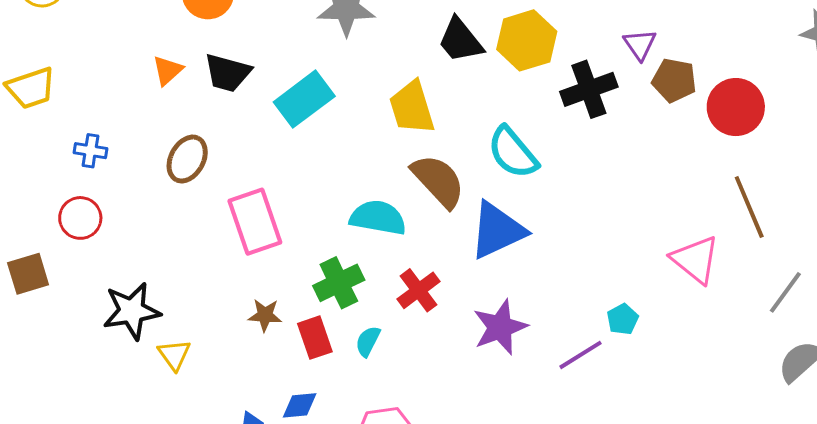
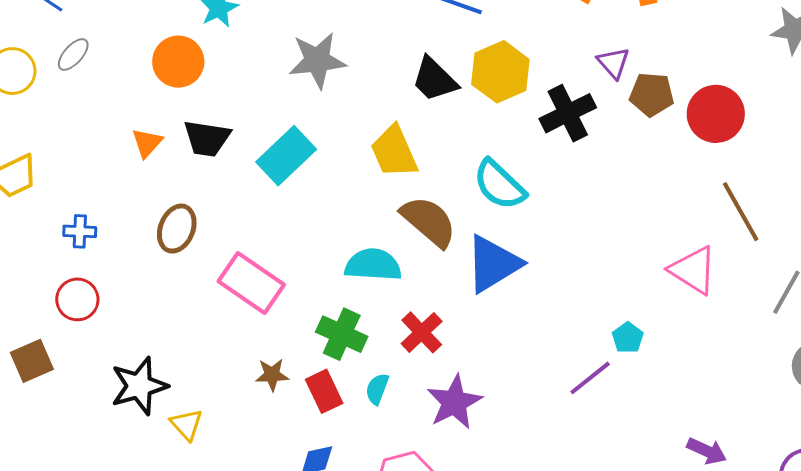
pink rectangle: (255, 222) -> (251, 283), turned -30
green cross: (339, 283) -> (342, 334), turned -33
purple star: (500, 327) -> (454, 402), moved

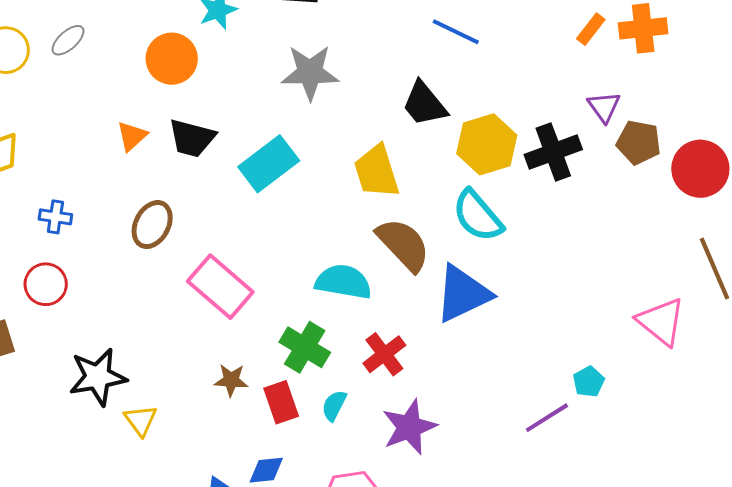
yellow hexagon: (500, 72) -> (487, 144), moved

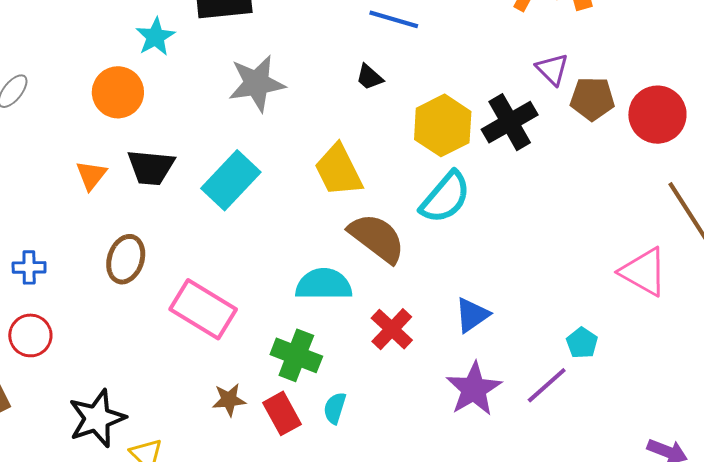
black trapezoid: (424, 104) -> (369, 77), moved, size x0.6
cyan semicircle: (478, 216) -> (445, 197), turned -90
blue triangle: (463, 294) -> (472, 315), moved, size x0.6
red cross: (384, 354) -> (392, 329), moved
purple star: (409, 427) -> (474, 389), moved

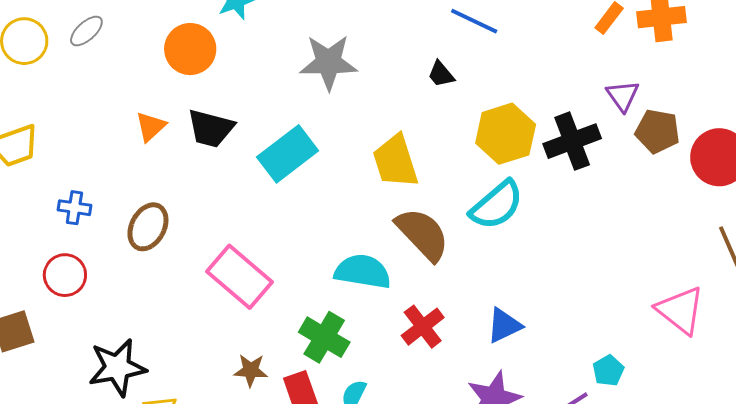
brown ellipse: (126, 259) -> (148, 227), moved

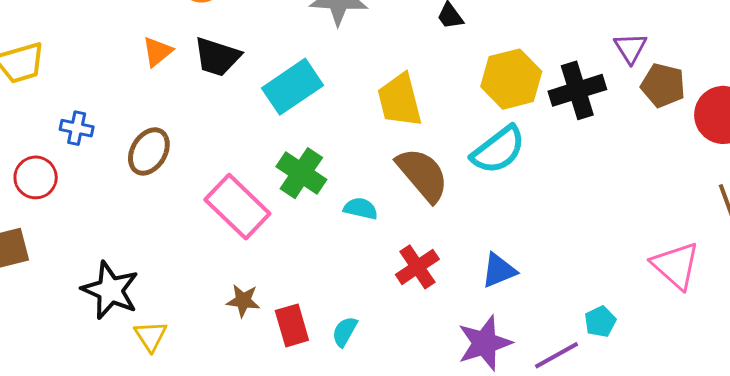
cyan semicircle: (363, 272) -> (361, 209), size x0.6
red circle: (65, 275) -> (36, 177), moved
green cross: (324, 337) -> (301, 173), moved
black star: (117, 368) -> (110, 290), turned 30

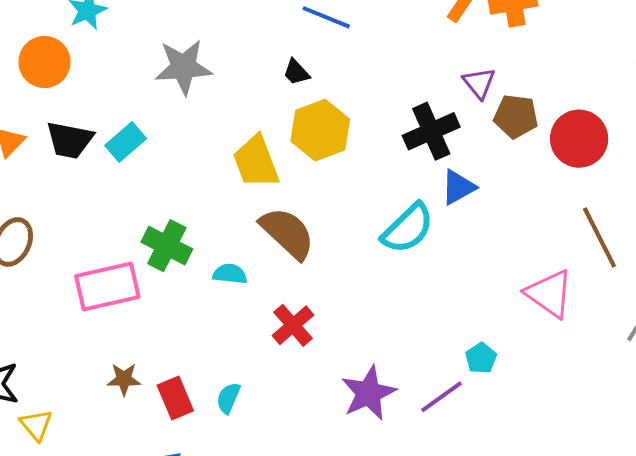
yellow hexagon: (511, 79) -> (320, 130), moved
cyan rectangle: (292, 87) -> (126, 142), moved, size x0.7
cyan semicircle: (498, 150) -> (408, 228), moved
pink rectangle: (237, 207) -> (107, 286), turned -50
blue triangle: (499, 270) -> (458, 187), moved

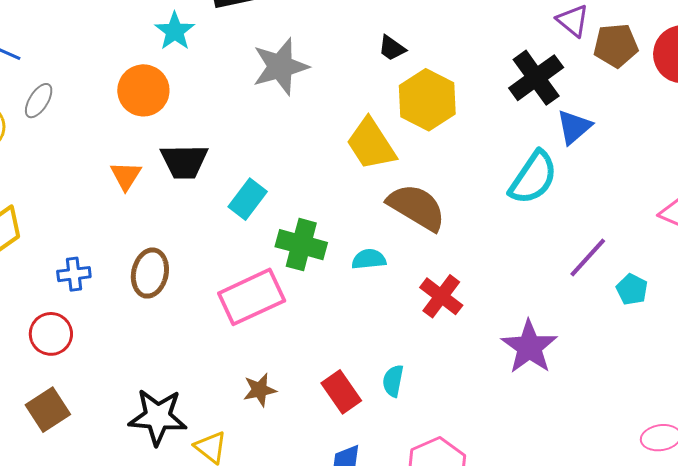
cyan rectangle: (126, 142) -> (248, 199), moved
brown star: (124, 379) -> (260, 390), moved
purple line: (441, 397) -> (588, 258), moved

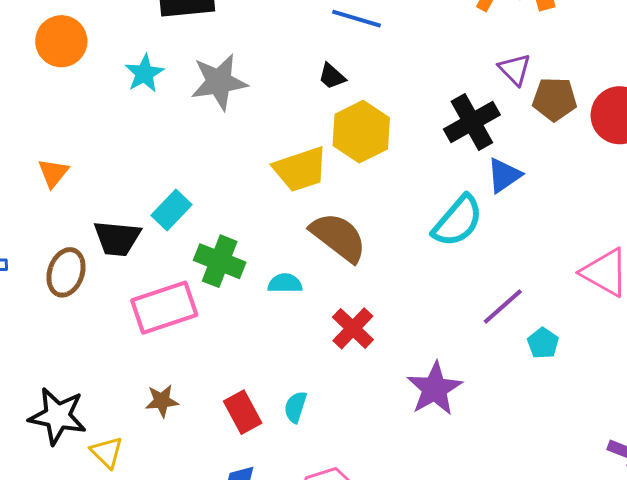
cyan star: (175, 31) -> (144, 73), moved
orange circle: (143, 90) -> (61, 41), moved
yellow trapezoid: (371, 144) -> (300, 169), turned -82
black trapezoid: (184, 161) -> (117, 238), moved

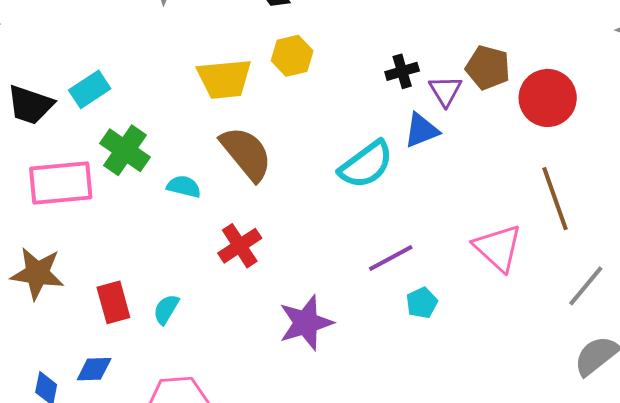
purple triangle: (515, 69) -> (445, 91), moved
black cross: (472, 122) -> (402, 71), size x0.6
yellow hexagon: (361, 132) -> (292, 56), size x0.7
brown star: (162, 401) -> (37, 273), size x1.6

